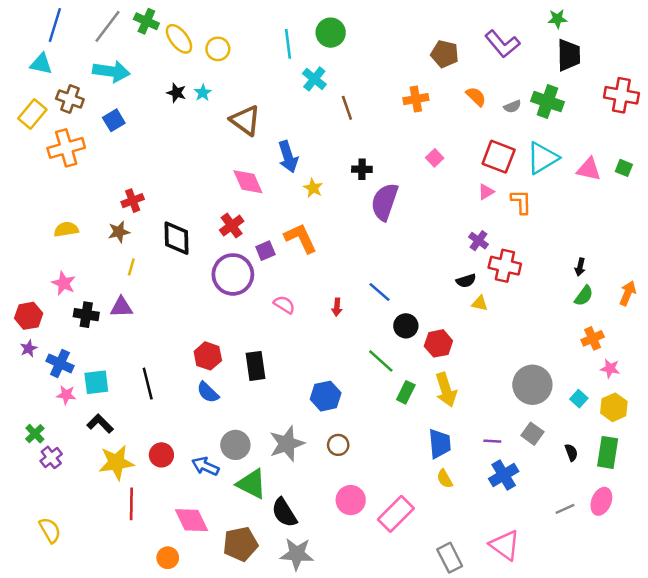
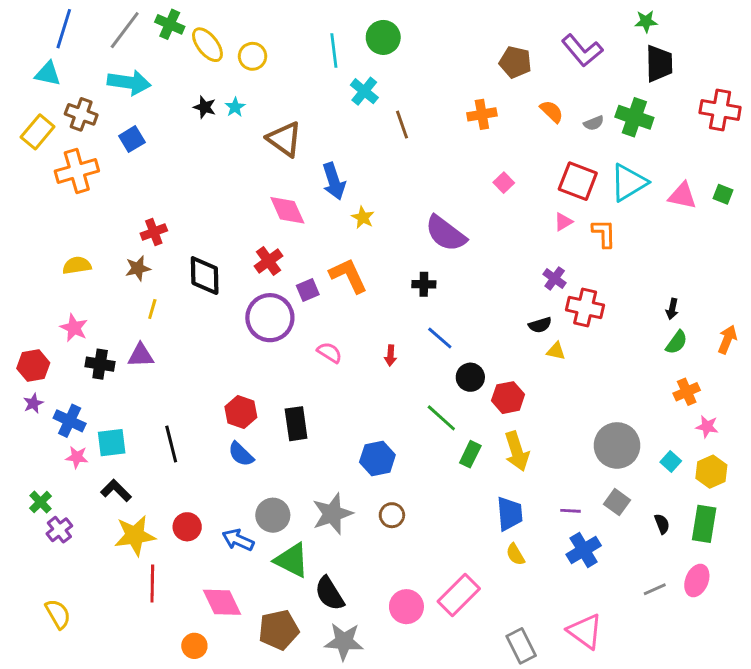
black cross: (362, 169) -> (424, 284), moved
purple semicircle: (385, 202) -> (446, 233), turned -72
pink circle: (351, 500) -> (406, 607), moved

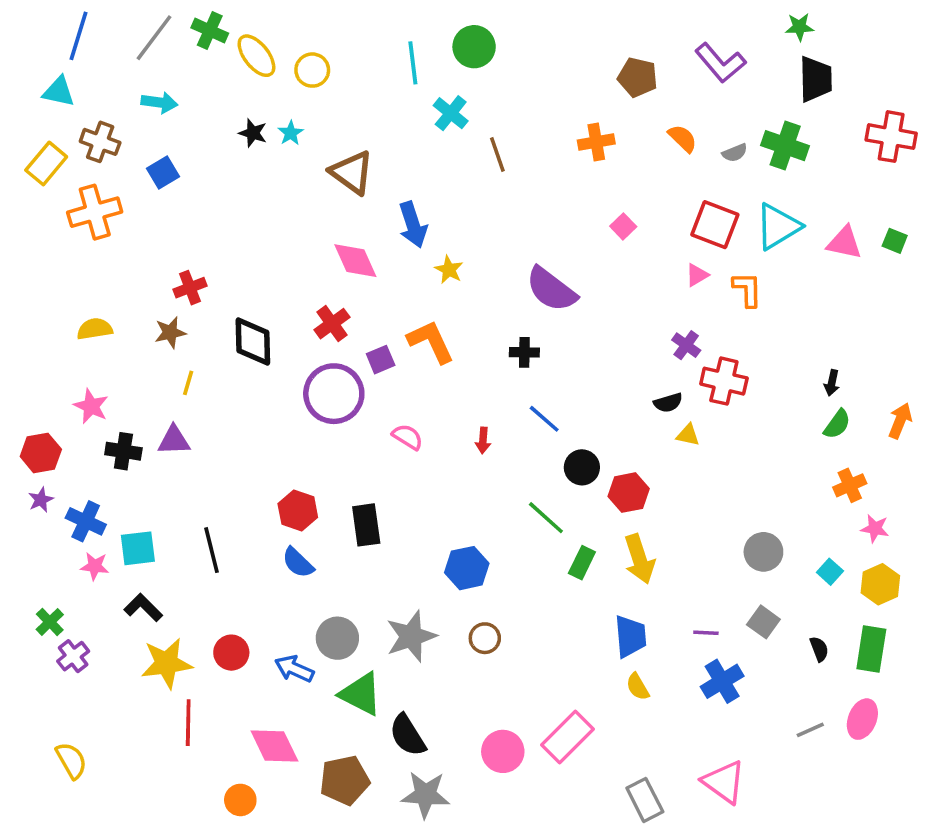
cyan arrow: (129, 82) -> (159, 102), size x0.7
gray circle: (617, 445) -> (763, 552), size x0.7

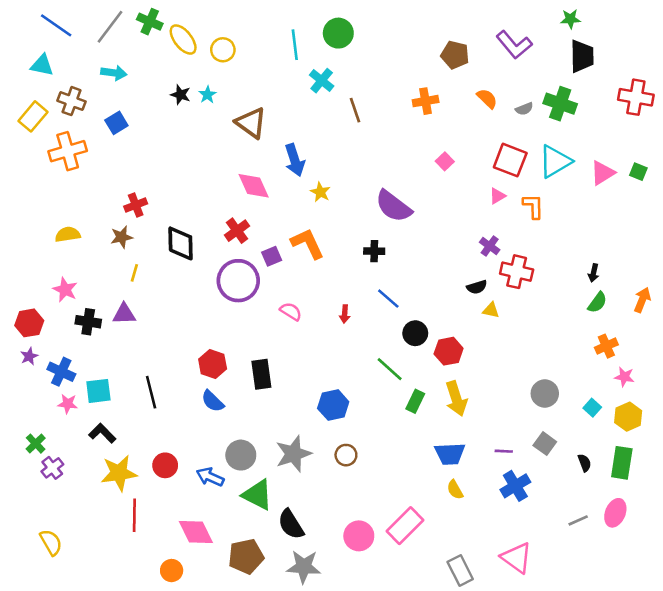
blue line: (79, 36) -> (56, 25), turned -72
pink triangle: (844, 243) -> (603, 173), turned -44
blue trapezoid: (630, 636) -> (450, 454), turned 92

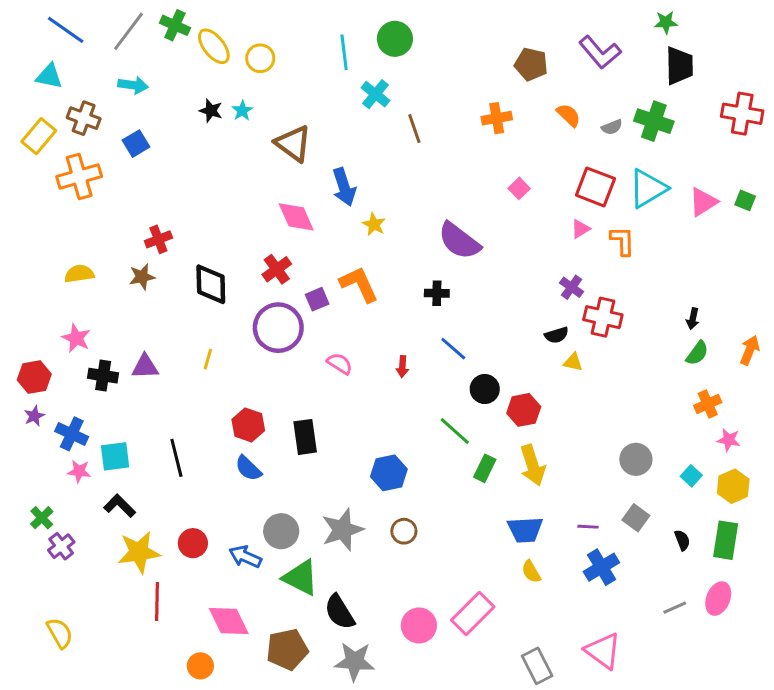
yellow line: (134, 273) -> (208, 359), moved

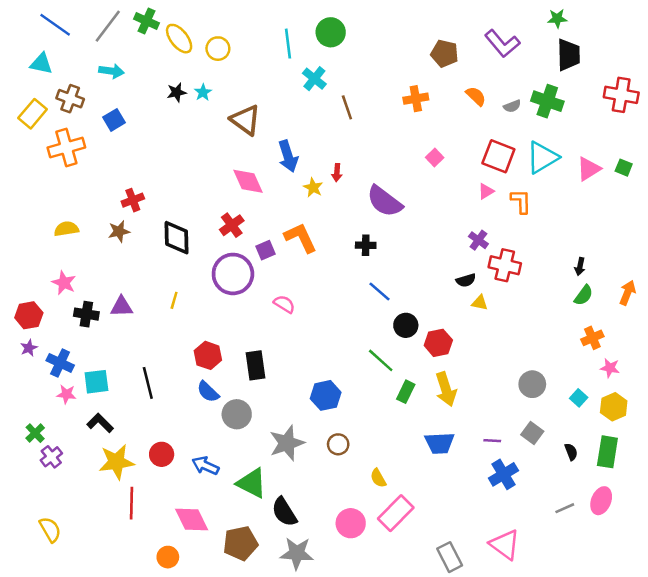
black star: (211, 111) -> (177, 92), turned -30
red arrow: (402, 367) -> (337, 173), moved
gray circle: (281, 531) -> (237, 414), moved
yellow semicircle: (531, 572) -> (378, 478), moved

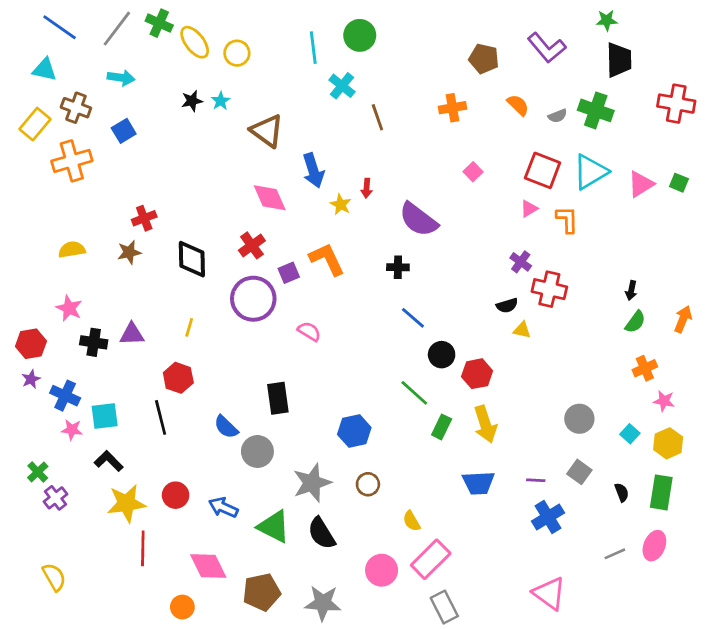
red hexagon: (208, 355) -> (178, 378), moved
black semicircle: (284, 512) -> (322, 533), moved
gray rectangle: (450, 557) -> (444, 607), moved

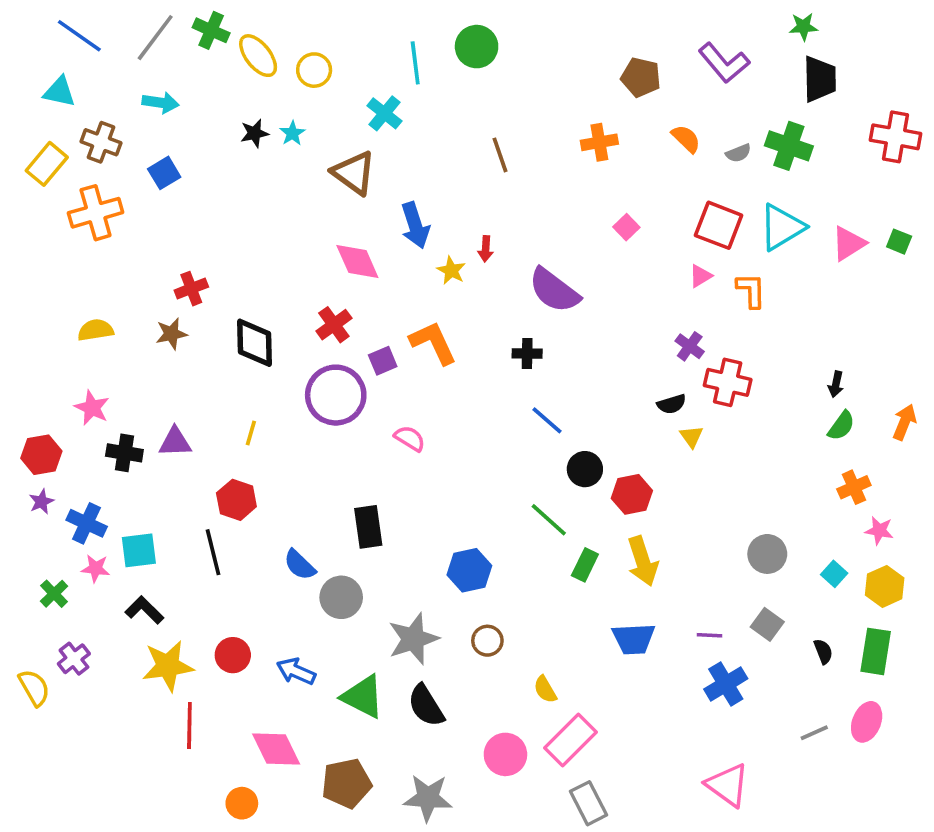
cyan cross: (342, 86) -> (384, 113), moved
yellow triangle: (522, 330) -> (691, 437), turned 42
green cross: (38, 472) -> (54, 594), moved
yellow semicircle: (54, 577) -> (34, 688), moved

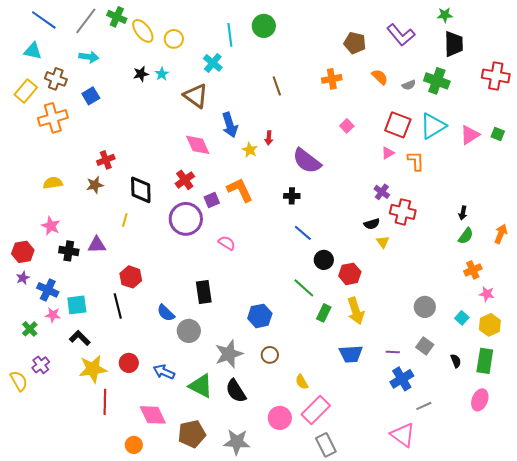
yellow line: (251, 433) -> (125, 220), moved
gray line: (814, 733) -> (424, 406), moved

